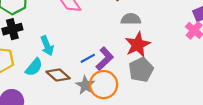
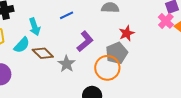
red star: (138, 45) -> (127, 33), moved, size x0.7
blue line: (88, 58) -> (67, 15), moved
orange circle: (104, 85) -> (107, 68), moved

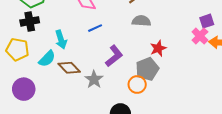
orange circle: (107, 68) -> (137, 84), size x0.7

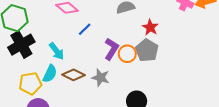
black cross: (30, 21) -> (21, 45), size x1.4
yellow pentagon: (17, 49) -> (30, 83), moved
orange circle: (137, 84) -> (127, 54), moved

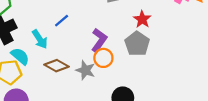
blue line: (85, 29) -> (62, 21), moved
orange circle: (127, 54) -> (103, 58), moved
cyan semicircle: (50, 74) -> (20, 56), moved, turned -78

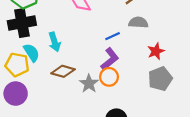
blue line: (62, 21) -> (113, 36), moved
gray pentagon: (137, 44) -> (160, 79), moved
brown diamond: (56, 66) -> (63, 71), turned -30

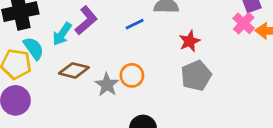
cyan arrow: (55, 42) -> (62, 34), turned 54
purple L-shape: (110, 59) -> (86, 20), moved

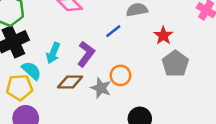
purple L-shape: (86, 20) -> (86, 54), moved

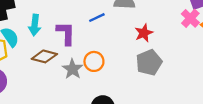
cyan arrow: (53, 53) -> (35, 25), turned -30
purple L-shape: (86, 54) -> (66, 33), turned -50

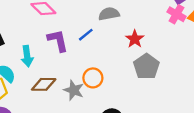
purple L-shape: (66, 33) -> (58, 41), moved

